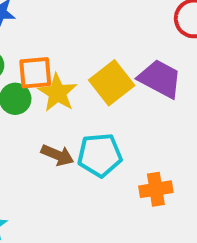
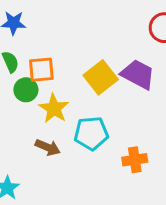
yellow star: (57, 93) -> (54, 108), moved
brown arrow: (57, 155) -> (48, 147), moved

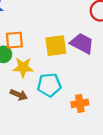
yellow square: (101, 77) -> (56, 46), turned 30
yellow star: (54, 108) -> (23, 67), turned -30

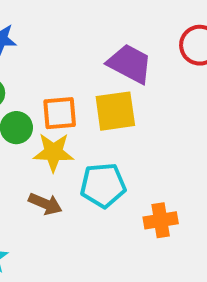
orange square: (14, 40) -> (60, 113), moved
purple trapezoid: (82, 43) -> (130, 64), moved

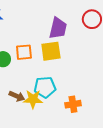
purple trapezoid: (130, 64) -> (58, 28), turned 75
yellow star: (53, 152) -> (33, 99), moved

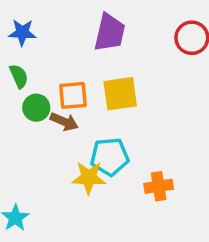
purple trapezoid: (58, 28) -> (110, 33), moved
brown arrow: (17, 96) -> (64, 122), moved

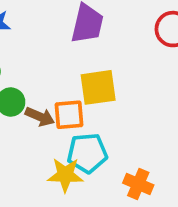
orange square: (73, 95) -> (69, 115), moved
orange cross: (159, 186) -> (138, 184), turned 32

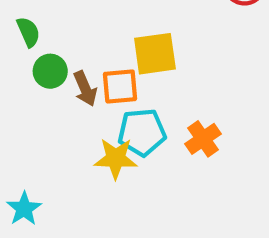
brown arrow: (40, 117) -> (85, 89), turned 44
orange cross: (138, 184) -> (203, 139), moved, turned 32

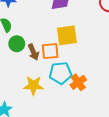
orange cross: (203, 139) -> (78, 82), moved
yellow star: (116, 158) -> (33, 85), moved

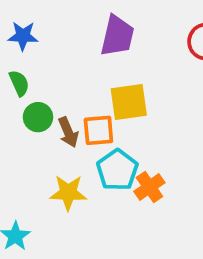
cyan pentagon: (61, 73) -> (117, 170), turned -30

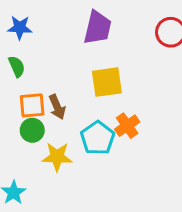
green circle: (38, 117) -> (32, 130), moved
orange square: (98, 130) -> (32, 105), moved
orange cross: (149, 187) -> (127, 126), moved

